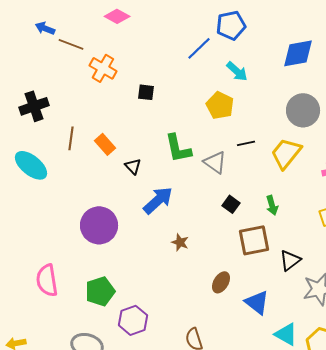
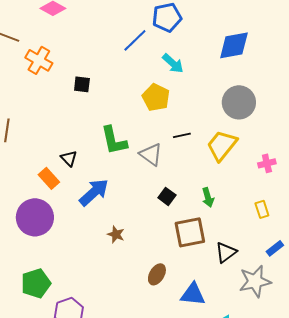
orange rectangle: (105, 144) -> (49, 178), moved
blue triangle: (257, 302) -> (193, 294), turned -32

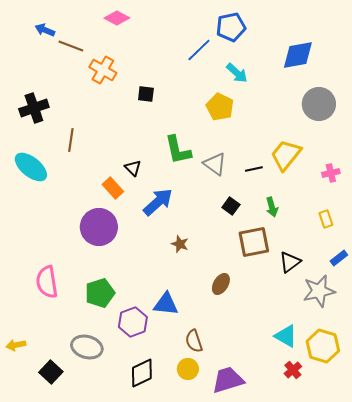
gray circle: (239, 102) -> (319, 104), moved
black line: (182, 135) -> (254, 169), moved
blue triangle: (193, 294) -> (166, 304), moved

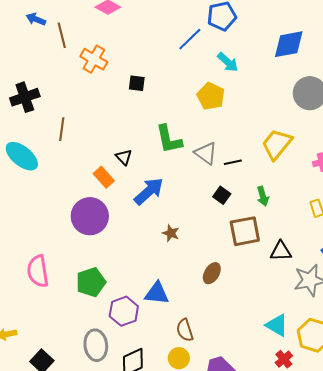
brown line: (71, 46) -> (62, 35), turned 55
black line: (254, 169) -> (233, 162), moved
black triangle: (290, 262) -> (281, 251), turned 35
gray ellipse: (87, 347) -> (96, 345), moved, turned 68

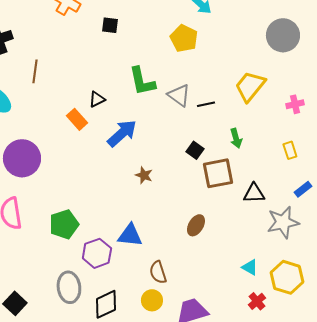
black triangle: (124, 157) -> (97, 99), turned 48
black square: (222, 195) -> (195, 150), moved
purple circle: (90, 216) -> (22, 158), moved
brown ellipse: (212, 273) -> (196, 225), moved
cyan triangle: (277, 325) -> (250, 267), size x0.7

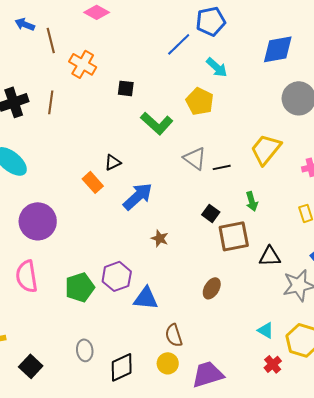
brown line: (35, 71) -> (51, 102), moved
green L-shape: (142, 81) -> (157, 123), moved, turned -36
purple hexagon: (97, 253) -> (117, 276), moved
gray ellipse: (69, 287) -> (85, 350), size x0.7

